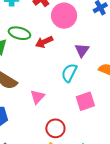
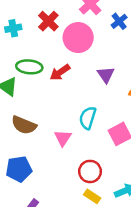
cyan semicircle: (69, 73) -> (88, 118), moved

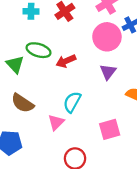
pink circle: (78, 38) -> (107, 37), moved
cyan semicircle: (88, 118) -> (72, 102), moved

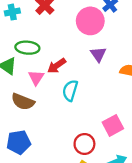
red arrow: (66, 61) -> (57, 66), moved
pink triangle: (56, 122) -> (36, 78), moved
pink square: (110, 129) -> (113, 125), moved

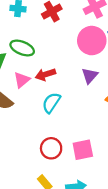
red circle: (84, 144) -> (51, 148), moved

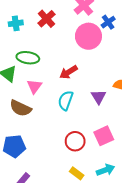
red arrow: (45, 74) -> (68, 72), moved
purple triangle: (90, 76) -> (99, 97), moved

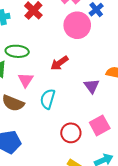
cyan semicircle: (66, 100) -> (48, 99), moved

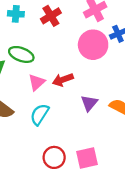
pink triangle: (26, 80) -> (37, 82), moved
purple triangle: (92, 86) -> (89, 103), moved

